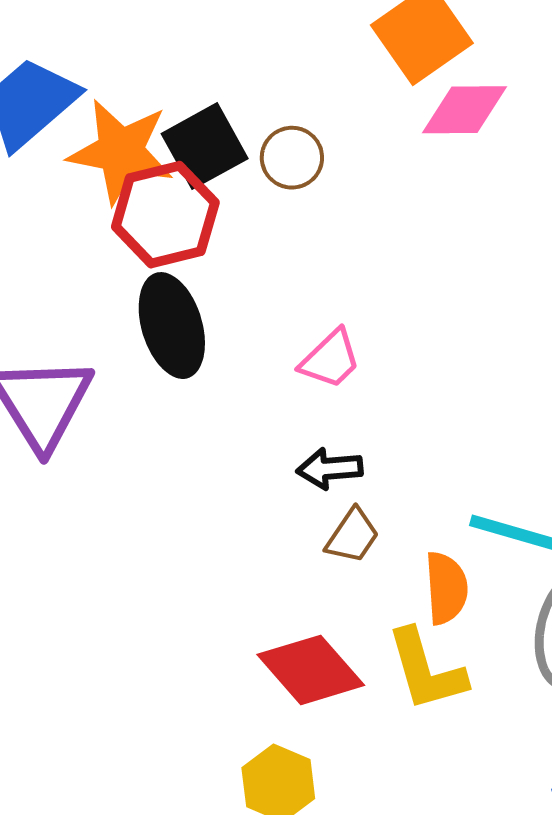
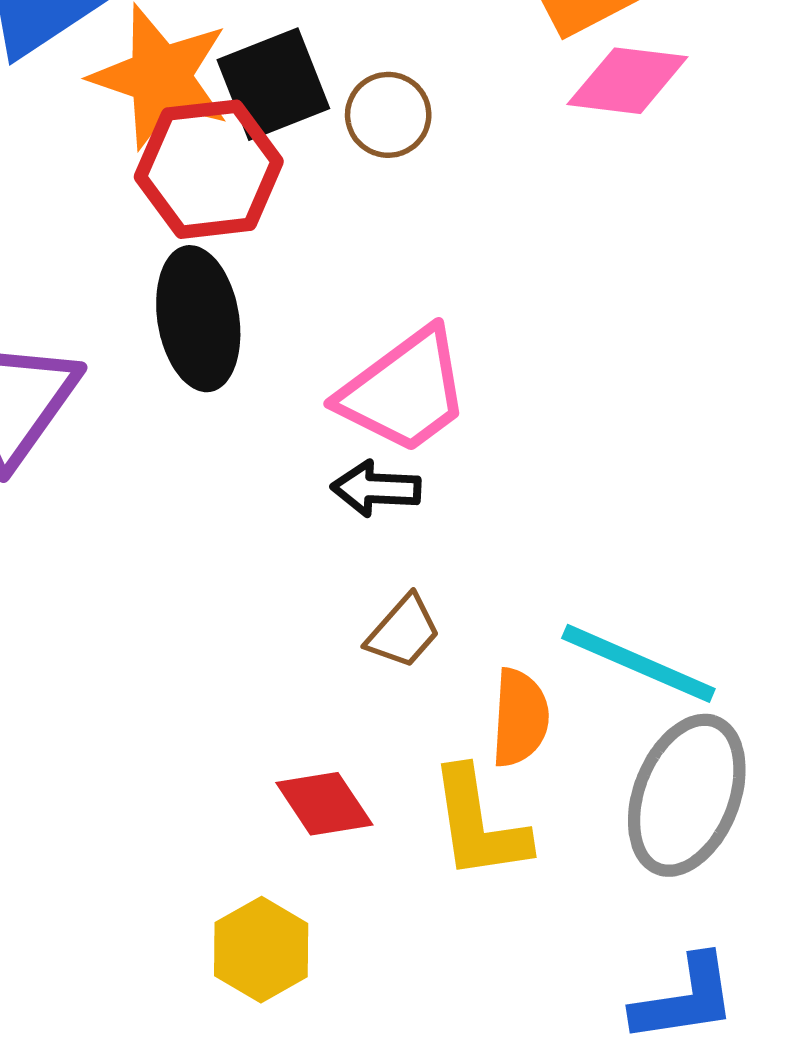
pink trapezoid: (330, 359) -> (404, 391), size x1.6
black arrow: (330, 469) -> (376, 489), moved
red diamond: (311, 670) -> (324, 804), size x0.7

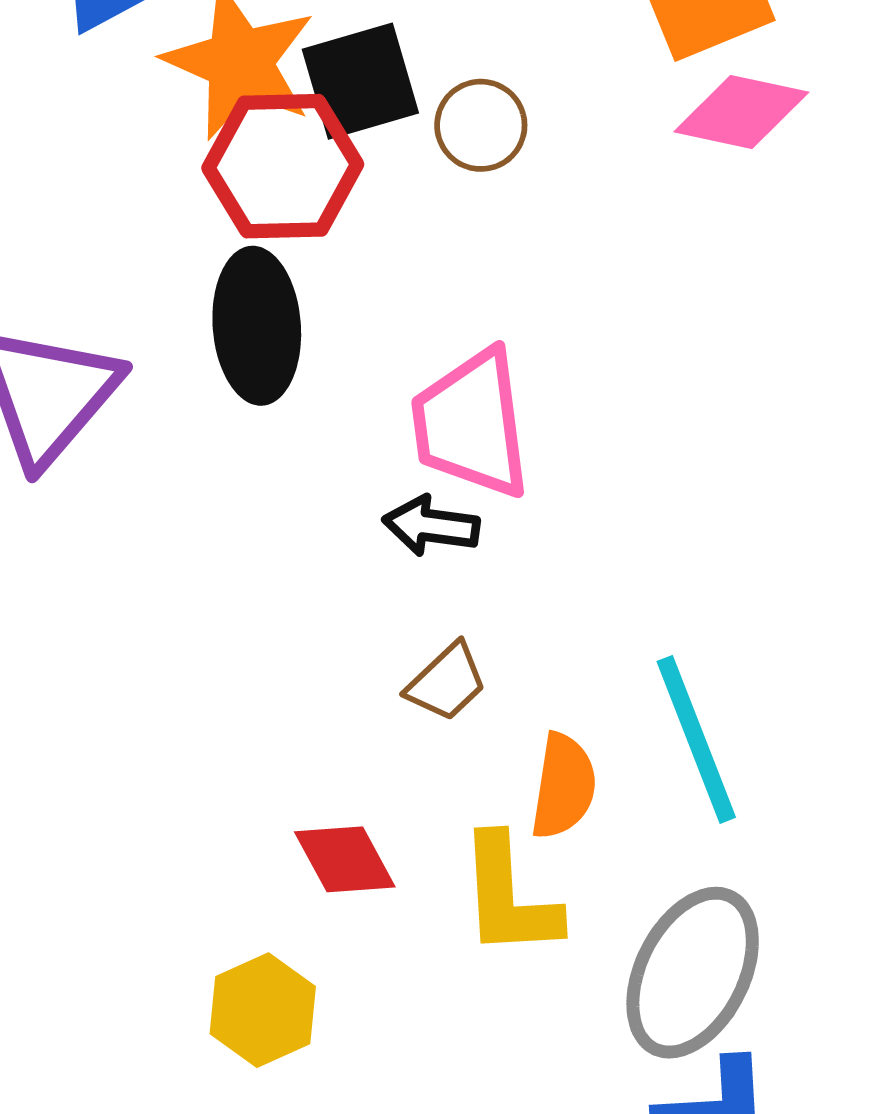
pink trapezoid: (404, 391) -> (471, 424), turned 114
cyan line: (638, 663) -> (696, 739), turned 40
gray ellipse: (687, 795) -> (693, 973), moved

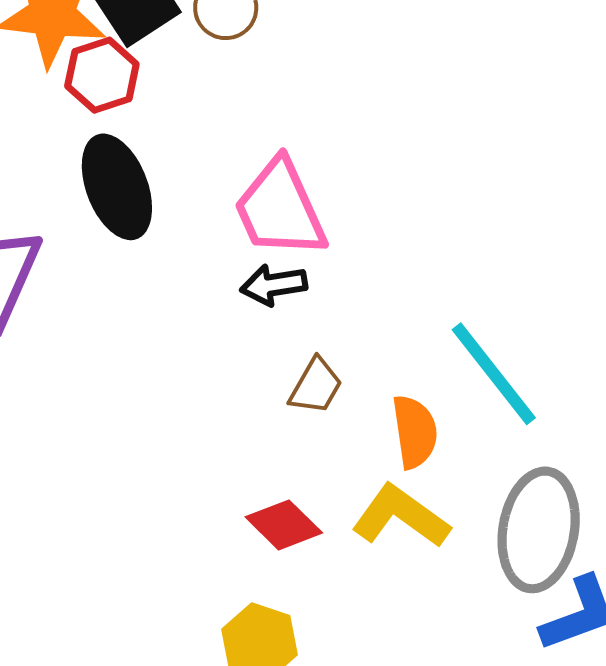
red hexagon: (283, 166) -> (102, 75), size x0.7
yellow L-shape: (509, 896) -> (401, 516), turned 146

